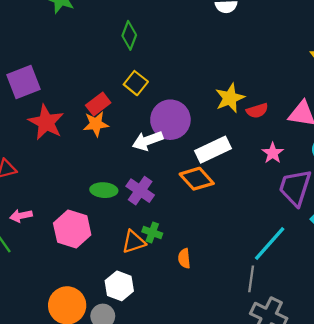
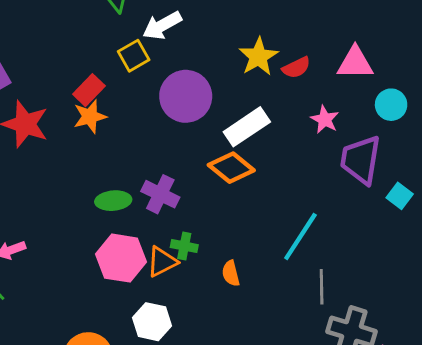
yellow square: (136, 83) -> (134, 56), turned 30
white arrow: (148, 141) -> (162, 25), moved
pink hexagon: (72, 229) -> (121, 258), moved
cyan line: (270, 243) -> (300, 237), moved

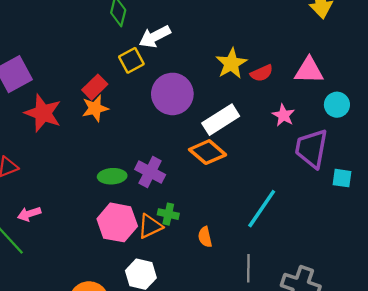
cyan square: (400, 196) -> (342, 178), turned -30
gray line: (322, 287) -> (248, 268), moved

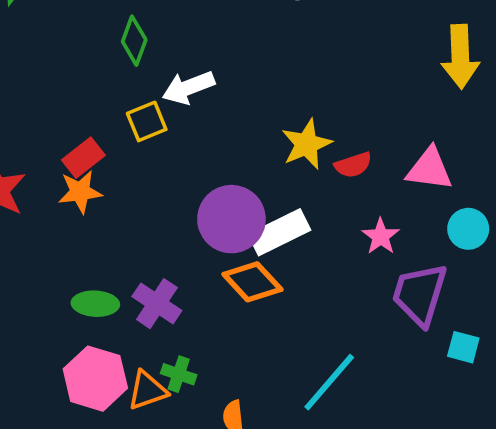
purple circle: (172, 94) -> (231, 219), moved

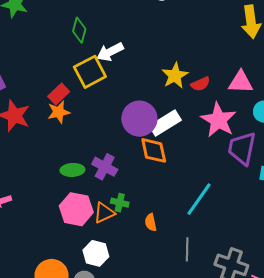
yellow square: (147, 121) -> (90, 72), size x1.5
pink star: (381, 236) -> (218, 120), size x1.8
orange diamond: (252, 282) -> (154, 150), turned 36

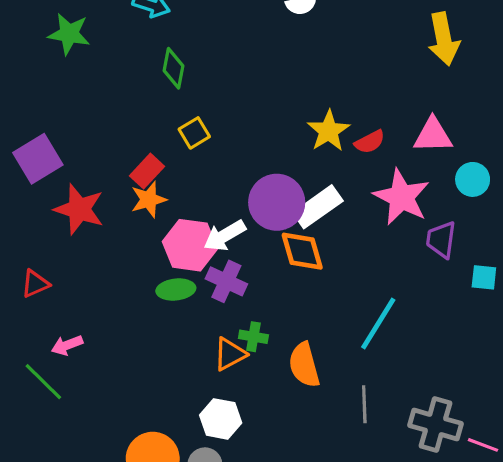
white arrow: (110, 52) -> (225, 236), moved
yellow square: (90, 72) -> (194, 133), size x0.6
purple trapezoid: (242, 148) -> (441, 240), size x0.7
pink hexagon: (76, 209) -> (190, 245), moved
orange semicircle: (151, 222) -> (304, 365), size x1.6

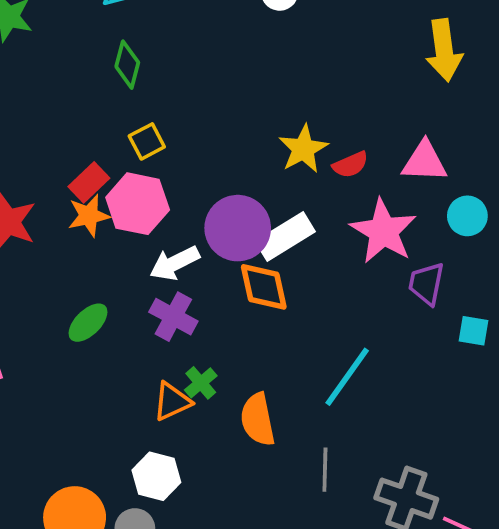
pink hexagon: (190, 245) -> (138, 204), moved
green ellipse: (176, 290) -> (88, 323), moved, turned -42
green cross: (253, 337) -> (201, 383), turned 36

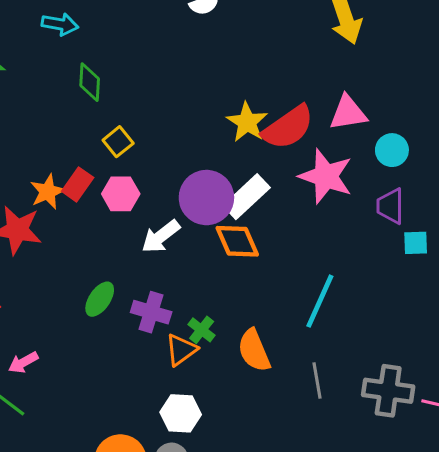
red semicircle: (350, 165) -> (288, 127), size x1.8
pink hexagon: (138, 204) -> (121, 194), size x0.7
orange star: (89, 216) -> (48, 192), moved
purple trapezoid: (426, 284) -> (390, 206), moved
purple cross: (173, 317) -> (151, 312), moved

